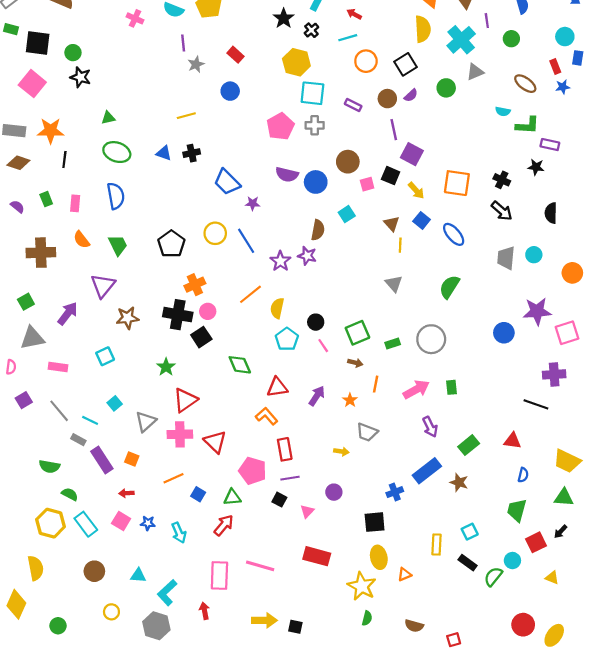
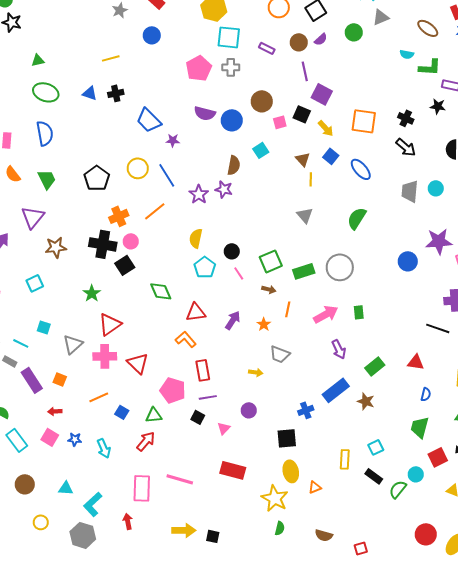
orange line: (250, 294) -> (155, 211), moved
green rectangle: (393, 343) -> (304, 271), size x1.5
cyan square: (115, 403) -> (44, 327), turned -32

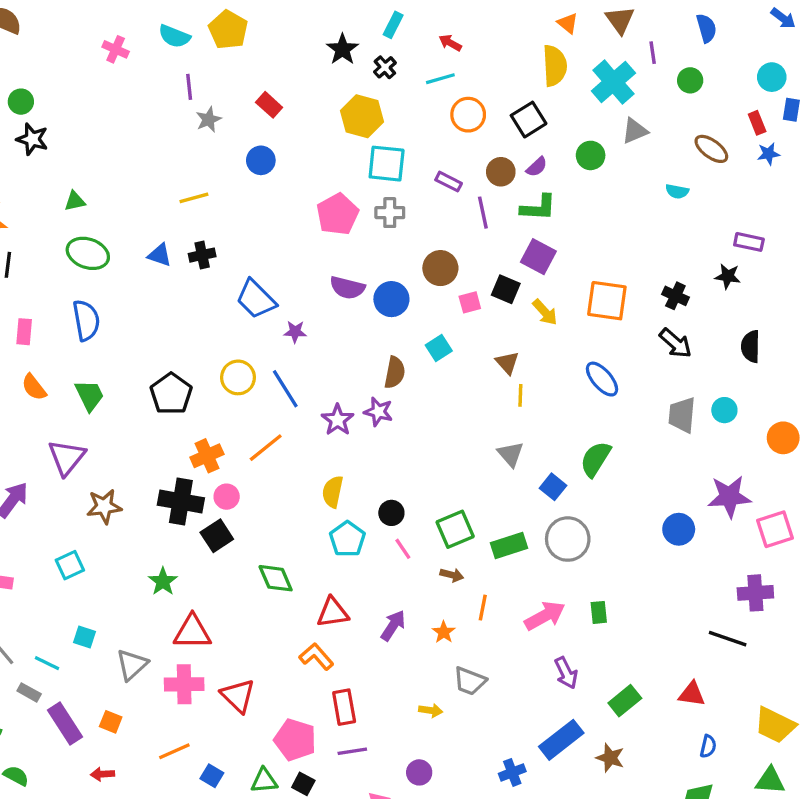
green L-shape: (430, 67) -> (538, 208), moved
purple line: (305, 71) -> (483, 213), moved
blue square: (331, 156) -> (553, 487), moved
red triangle: (110, 324) -> (192, 632), turned 35
black square: (198, 417) -> (303, 784), moved

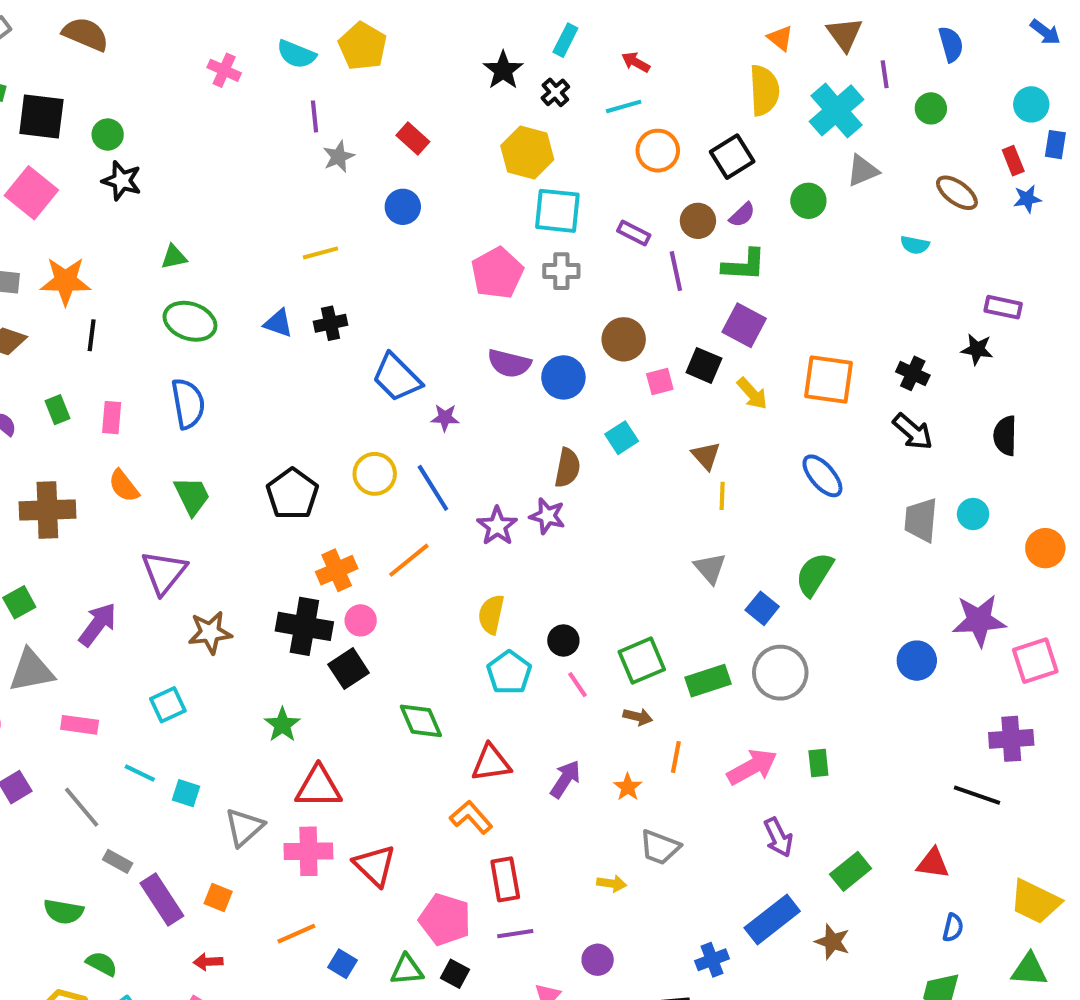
cyan line: (47, 663) -> (140, 773), moved

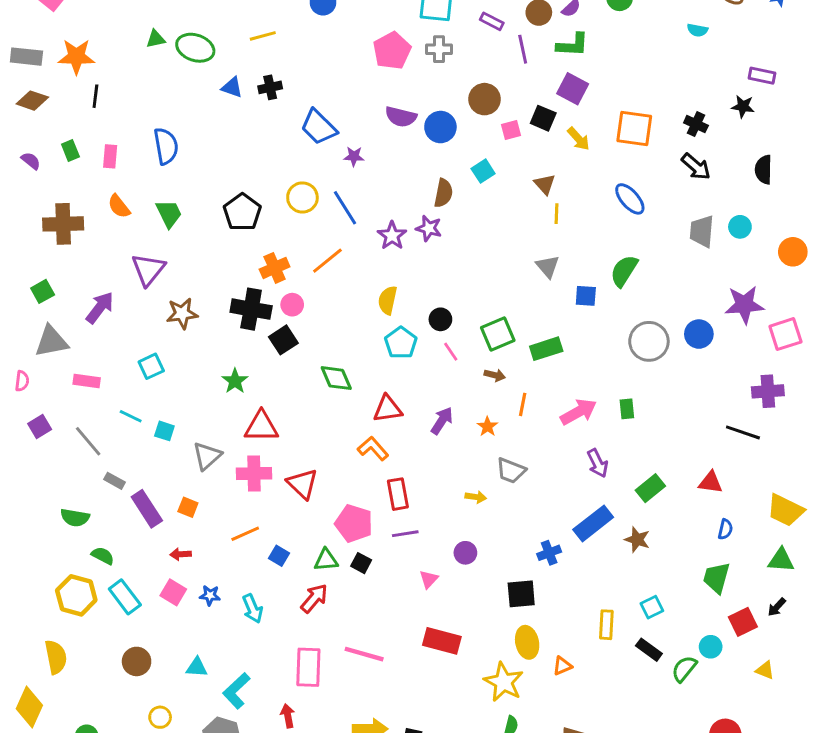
green ellipse: (190, 321) -> (195, 48), moved
blue square: (762, 608) -> (586, 296), turned -35
gray circle: (780, 673) -> (649, 341), moved

